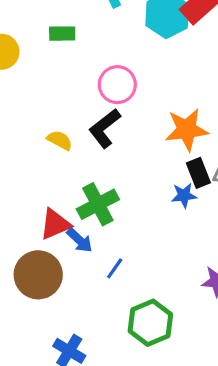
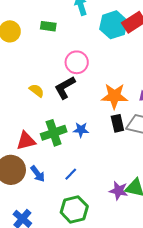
blue star: (184, 195) -> (81, 130), moved
blue arrow: (80, 240) -> (38, 174), moved
blue line: (115, 268) -> (71, 174), moved

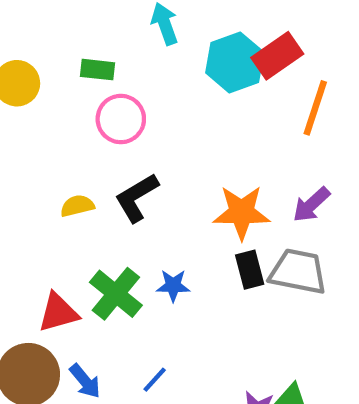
pink circle: (77, 62) -> (121, 119), moved
yellow semicircle: (37, 90) -> (77, 206), turned -49
green cross: (54, 133) -> (116, 294), turned -30

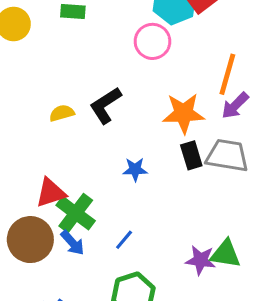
orange line: (315, 108) -> (227, 74), moved
pink circle: (121, 119) -> (152, 41), moved
green cross: (116, 294) -> (76, 213), moved

